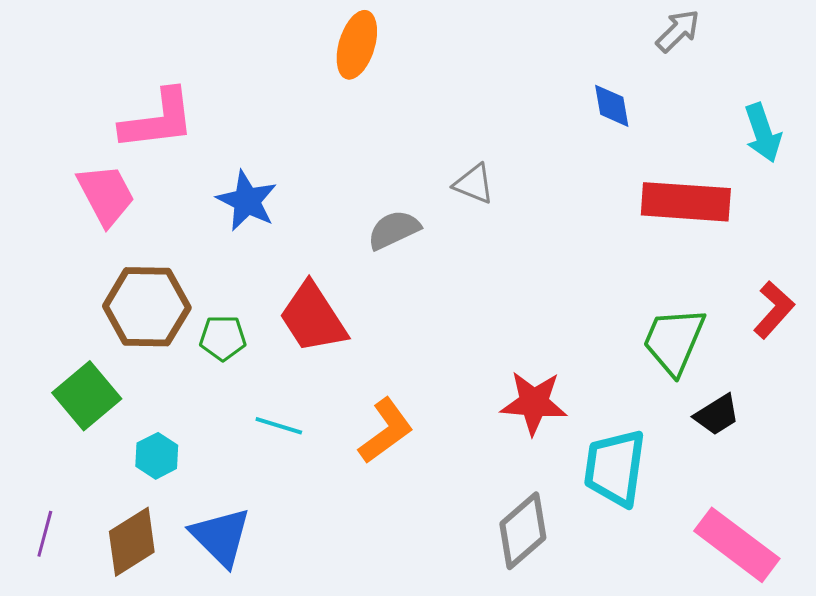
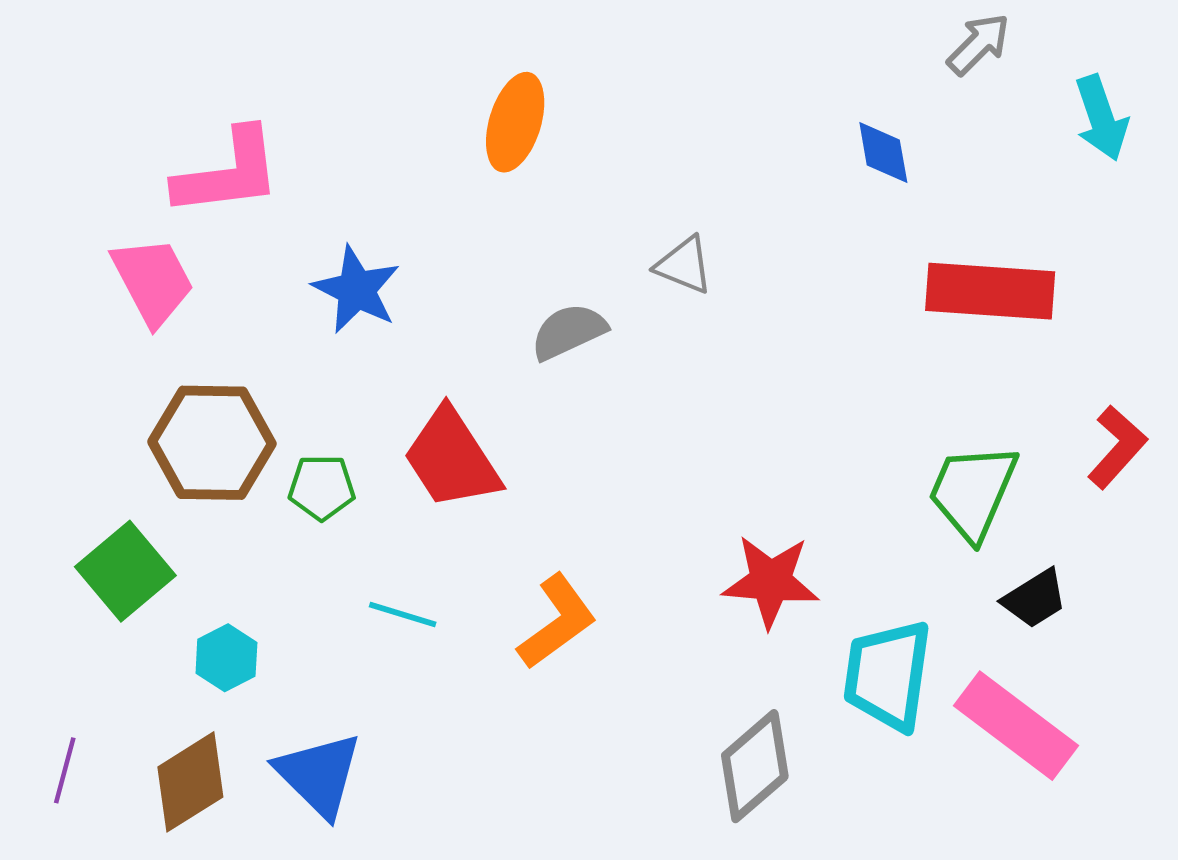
orange ellipse: (357, 45) -> (515, 122), moved
cyan arrow: (763, 133) -> (1101, 118), moved
pink rectangle: (737, 545) -> (1016, 726), moved

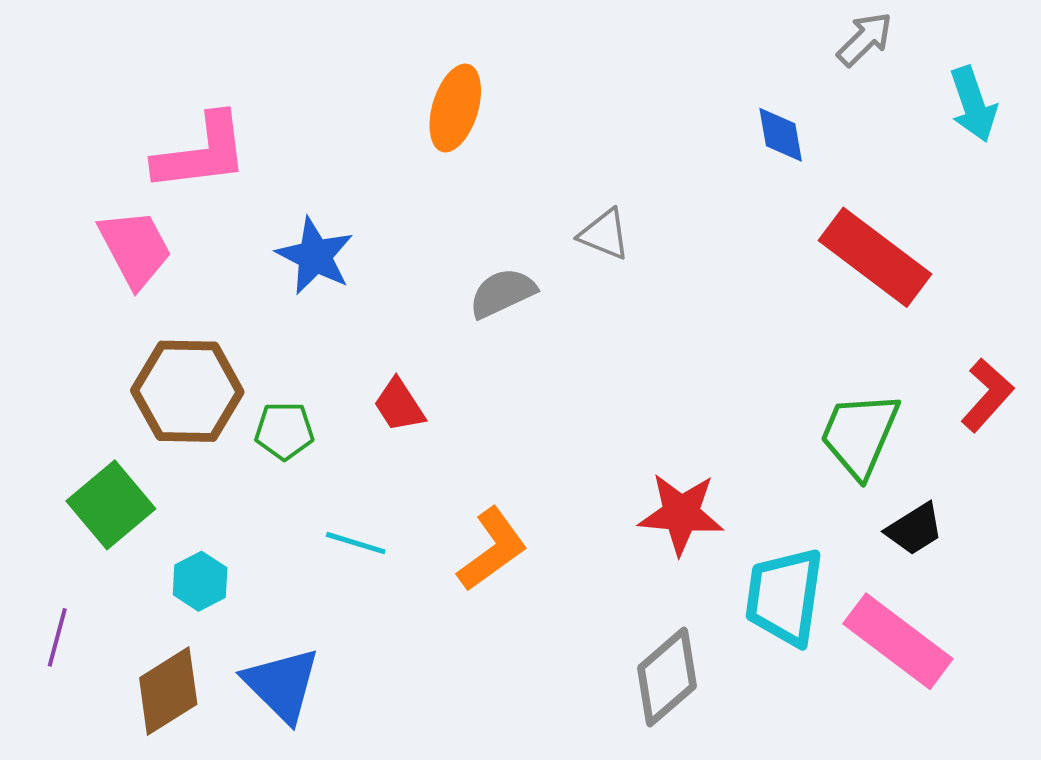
red rectangle: (990, 291) -> (875, 257), turned 33
red trapezoid: (452, 459) -> (399, 405), size x0.6
purple line: (65, 770) -> (57, 637), moved

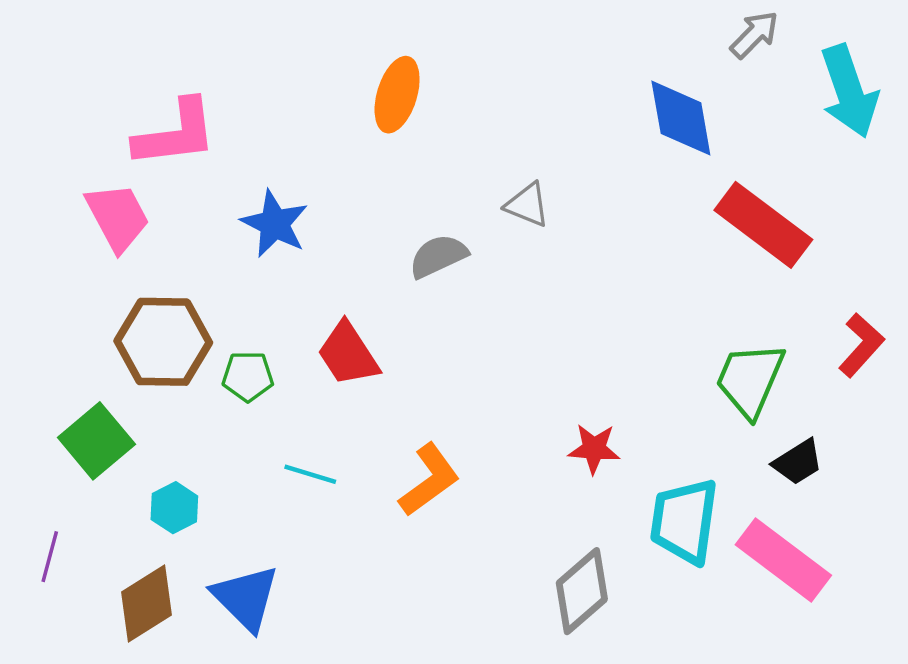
cyan arrow: (973, 104) -> (849, 91), size x1.4
blue diamond: (781, 135) -> (681, 118), size x1.6
red trapezoid: (399, 405) -> (348, 354), size x1.4
red star: (681, 514) -> (594, 449), size x0.7

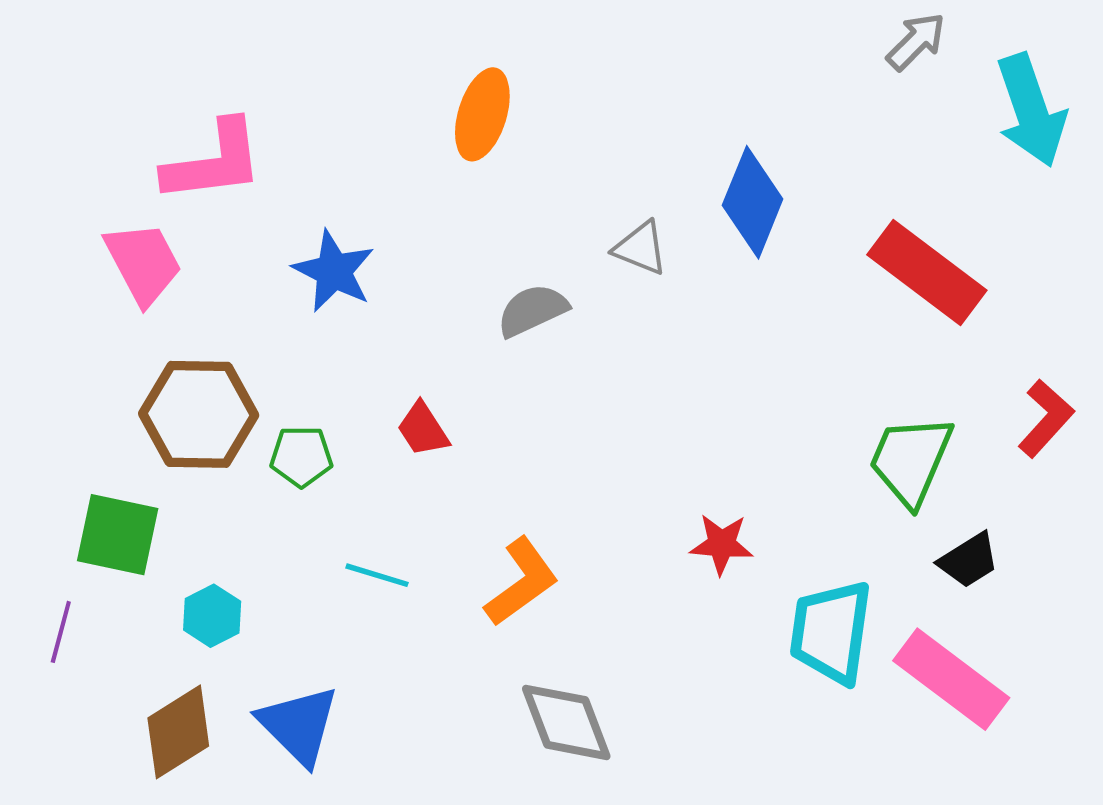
blue diamond: (681, 118) -> (753, 202), moved, turned 32
red trapezoid: (348, 354) -> (423, 429), size x0.7
green square: (96, 441) -> (118, 535), turned -38
purple line: (50, 557) -> (61, 632), moved
gray diamond: (582, 591) -> (566, 722), moved, turned -70

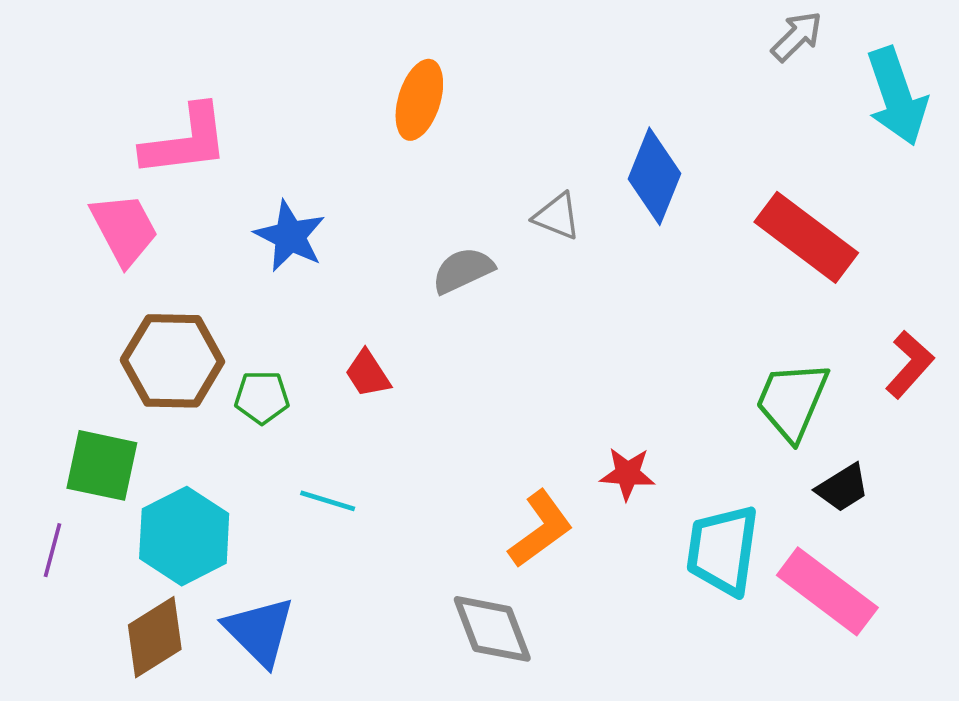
orange L-shape: (522, 582) -> (540, 529), moved
cyan hexagon: (212, 616) -> (184, 536), size x1.8

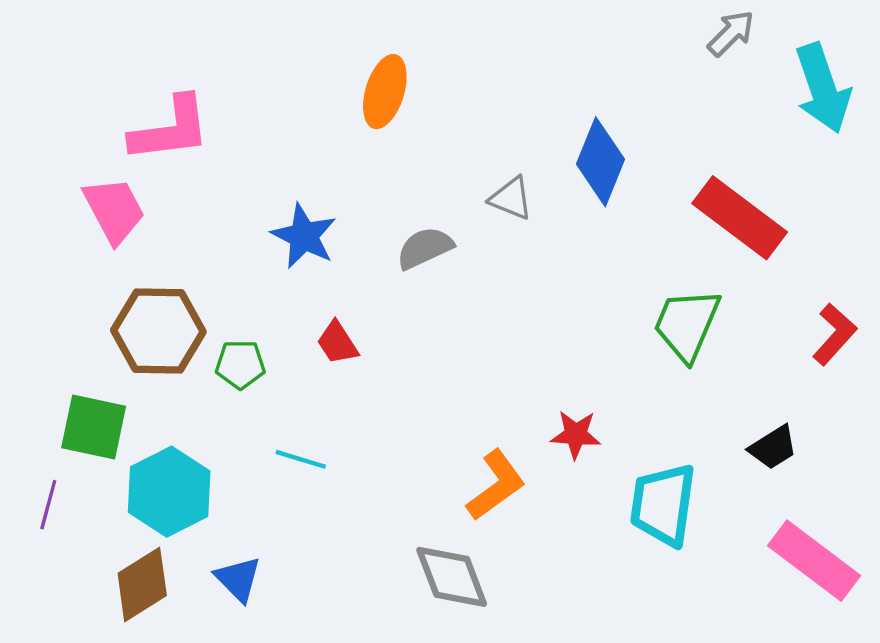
blue star: (290, 236) -> (304, 236), moved
green trapezoid: (792, 401) -> (687, 325), moved
pink rectangle: (827, 591) -> (814, 561), moved
blue triangle: (259, 631) -> (238, 579), size x0.7

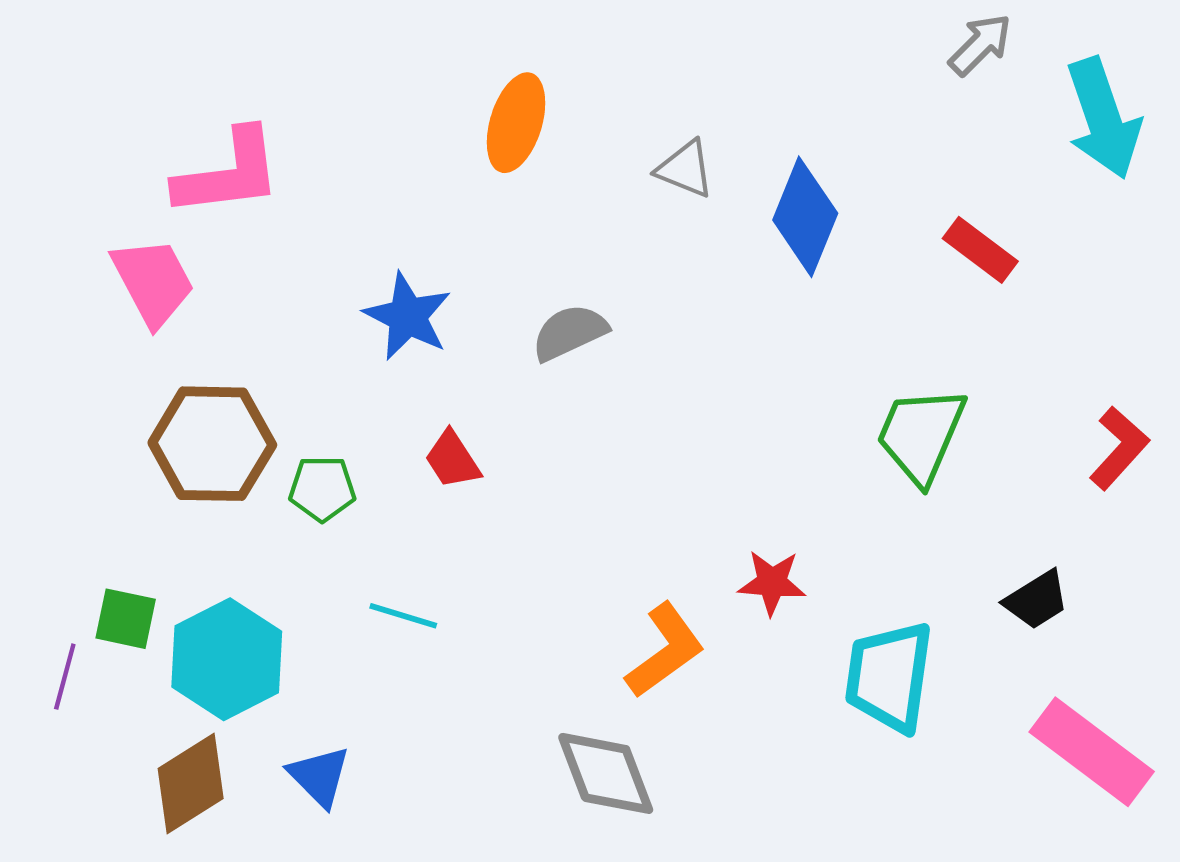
gray triangle: (511, 198) -> (685, 169), moved
red rectangle: (740, 218) -> (980, 250), moved, size x0.6
green square: (94, 427) -> (126, 619), moved, size x0.7

